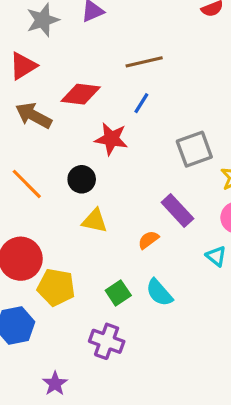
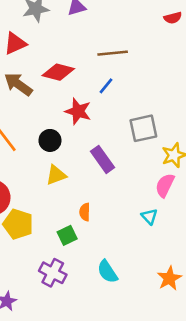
purple rectangle: (177, 211) -> (103, 159), moved
yellow triangle: (95, 221) -> (56, 175), turned -40
orange semicircle: (148, 240) -> (85, 212), moved, turned -60
cyan semicircle: (159, 293) -> (107, 272), moved

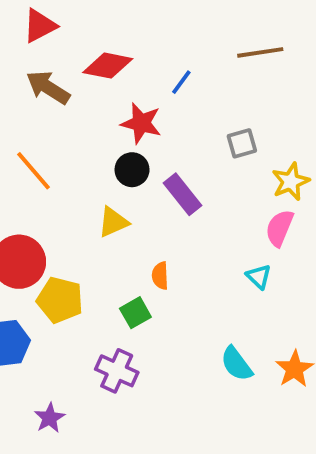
brown line: (113, 53) -> (260, 52), moved
gray square: (143, 128) -> (242, 143), size x0.7
black circle: (50, 140) -> (132, 170), moved
cyan semicircle: (107, 272) -> (236, 364), moved

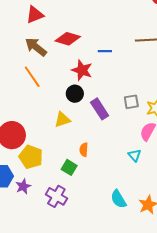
blue line: (181, 82) -> (105, 51), turned 48
gray square: (242, 143) -> (131, 102), moved
orange line: (33, 171) -> (32, 77), moved
green square: (135, 313) -> (69, 167), turned -35
purple star: (50, 418) -> (23, 186), moved

